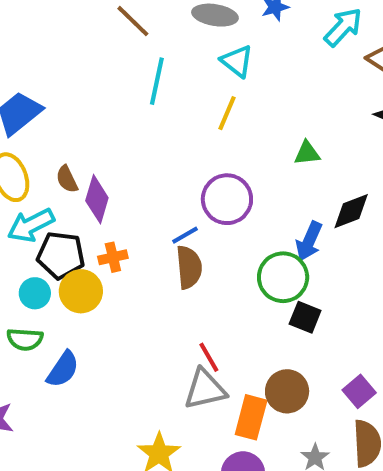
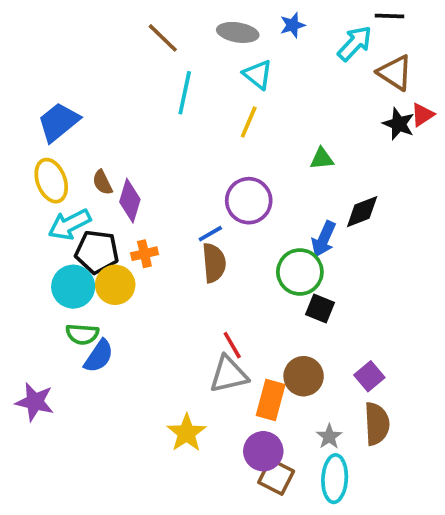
cyan circle: (35, 293) -> (73, 287), size x1.5
green semicircle: (25, 339) -> (82, 334), moved

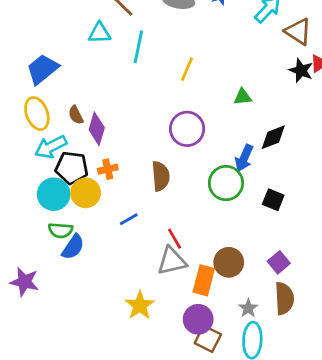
cyan triangle: (258, 74) -> (99, 33), moved, turned -40
blue line: (210, 234) -> (129, 219), moved
black square: (320, 309) -> (273, 200), moved

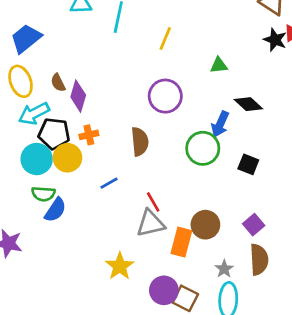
black diamond: (273, 137) -> (248, 104), turned 64
purple circle: (198, 319) -> (164, 290), moved

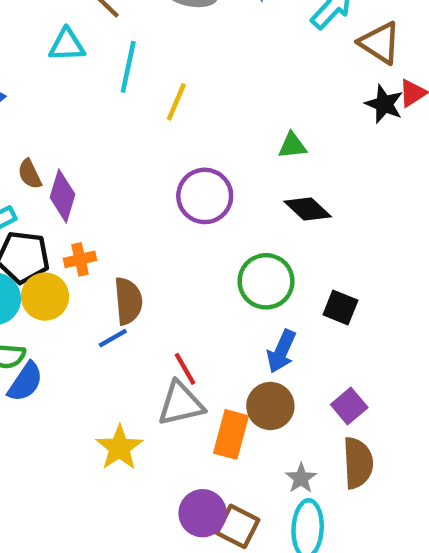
yellow line: (165, 38) -> (176, 102), moved
black diamond: (248, 104) -> (308, 209), moved
blue arrow: (220, 124) -> (281, 351), moved
brown semicircle: (140, 142) -> (128, 301), moved
yellow star: (120, 266) -> (119, 448), moved

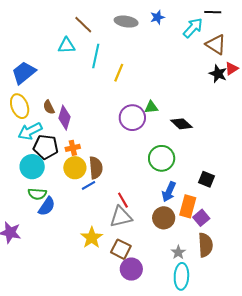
green triangle: (292, 146) -> (151, 107), moved
yellow circle: (45, 297) -> (75, 168), moved
black square: (340, 308) -> (206, 179), moved
orange rectangle: (231, 434) -> (188, 206), moved
brown square: (238, 526) -> (121, 249), moved

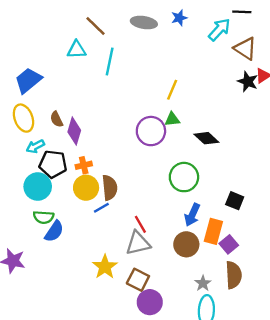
yellow line: (119, 73) -> (172, 90), moved
cyan arrow: (30, 131) -> (35, 146), size x0.7

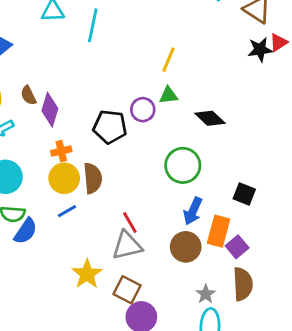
black star: (248, 81) -> (260, 50), turned -30
purple circle: (151, 131) -> (143, 110), size x0.7
black pentagon: (53, 164) -> (110, 127), moved
blue line: (101, 208) -> (67, 211), moved

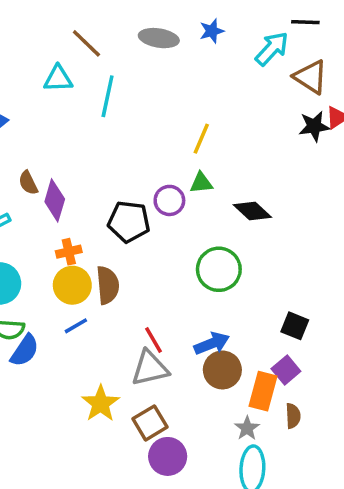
black square: (244, 194) -> (295, 326), moved
blue arrow: (193, 211) -> (212, 343), moved, turned -136
orange rectangle: (219, 231) -> (263, 391), moved
brown semicircle: (243, 284) -> (293, 416), size x0.6
brown square: (127, 290) -> (150, 423), turned 32

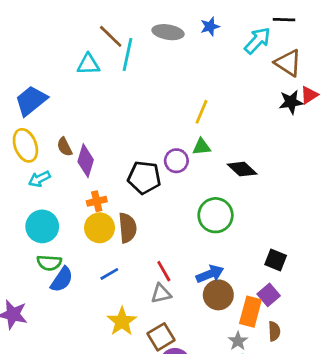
cyan line: (108, 96) -> (127, 55), moved
blue line: (76, 326) -> (109, 274), moved
gray triangle: (150, 368) -> (161, 293), size x0.7

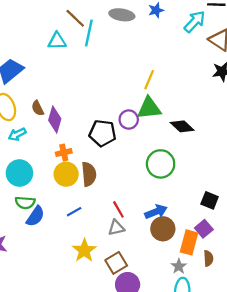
green triangle: (202, 147) -> (149, 108), size x1.6

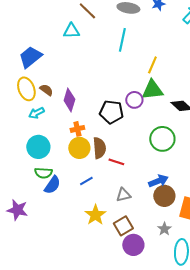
cyan line: (89, 33) -> (122, 40), moved
brown semicircle: (38, 108) -> (46, 90), moved, turned 152
red line: (118, 209) -> (116, 162), moved, turned -42
gray star: (179, 266) -> (164, 229), moved

